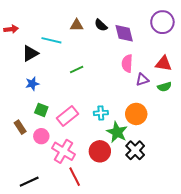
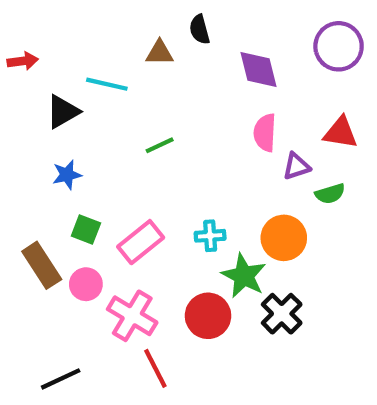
black semicircle: (101, 25) -> (200, 29), moved, turned 32
green semicircle: (164, 87) -> (330, 194), moved
brown rectangle: (20, 127) -> (42, 265), size x1.5

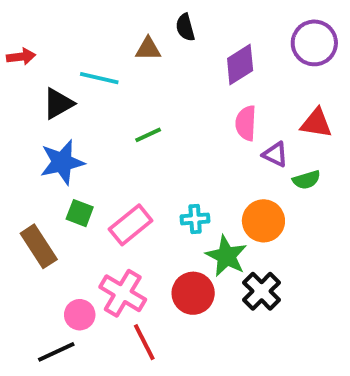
purple diamond: (259, 69) -> (240, 64), turned 72
purple triangle: (296, 166) -> (275, 154), turned 44
blue star: (67, 175) -> (62, 162), size x1.6
pink circle: (86, 284) -> (80, 315), moved

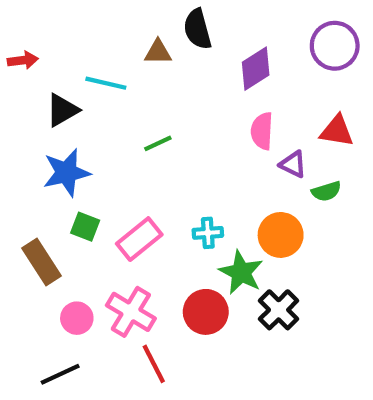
black semicircle: (185, 27) -> (197, 29), size x1.4
pink circle: (80, 315) -> (77, 318), moved

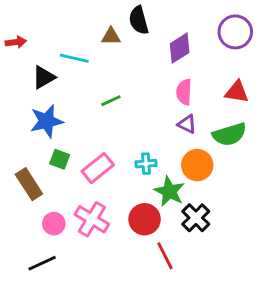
purple triangle: (293, 164) -> (187, 124), moved
green semicircle: (326, 191) -> (229, 134), size x1.6
red line: (154, 364) -> (165, 256), moved

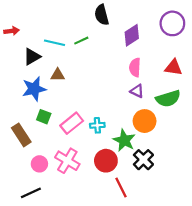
brown triangle: (111, 36) -> (58, 75), moved
green line: (111, 101) -> (81, 41), moved
cyan cross: (146, 164) -> (97, 125), moved

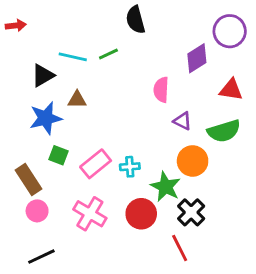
red arrow: (12, 31) -> (16, 25), moved
purple diamond: (132, 35) -> (197, 58), moved
pink semicircle: (135, 67) -> (161, 90), moved
pink circle: (39, 164) -> (37, 211), moved
red line: (121, 188) -> (180, 248), moved

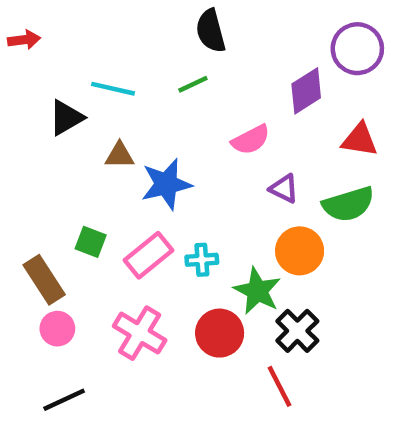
green line: (108, 54) -> (193, 84), moved
pink semicircle: (161, 90) -> (251, 140), turned -120
blue star: (46, 118) -> (166, 184), moved

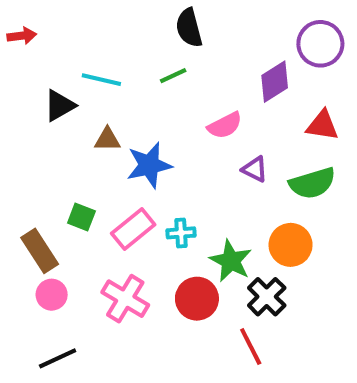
orange circle: (300, 251) -> (291, 245), moved

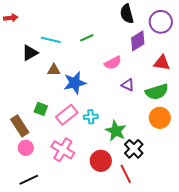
black semicircle: (189, 28) -> (127, 14), moved
orange circle: (291, 245) -> (160, 118), moved
red circle: (197, 299) -> (101, 161), moved

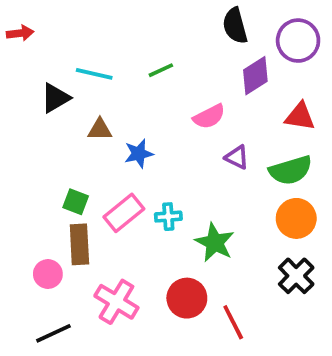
blue star: (75, 83) -> (139, 154), size x0.7
brown rectangle: (20, 126) -> (79, 244), moved, turned 30
black cross: (134, 149) -> (296, 276), moved
pink cross: (63, 150) -> (116, 302), moved

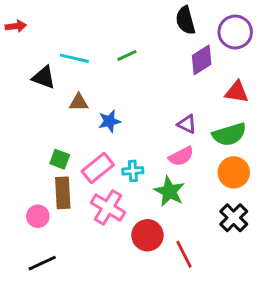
black triangle: (55, 98) -> (44, 77), turned 50
pink semicircle: (209, 116) -> (181, 156), moved
pink cross: (116, 302) -> (108, 207), moved

